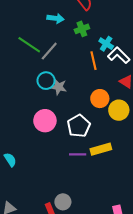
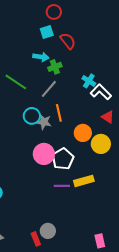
green cross: (82, 29) -> (55, 67), moved
gray line: (49, 51) -> (49, 89), moved
orange line: (93, 61) -> (59, 113), moved
pink circle: (45, 121) -> (44, 154), moved

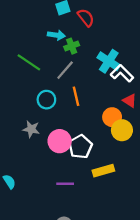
cyan cross: (89, 81) -> (109, 61), size x1.5
gray star: (44, 122) -> (31, 129), moved
orange circle: (83, 133) -> (112, 117), moved
purple line: (62, 186) -> (65, 184), moved

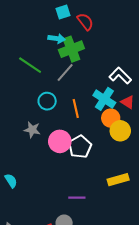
green cross: (72, 46) -> (71, 49), size x1.6
cyan cross: (109, 61) -> (104, 99), moved
orange line: (76, 96) -> (76, 109), moved
yellow rectangle: (103, 171) -> (118, 180), moved
purple line: (65, 184) -> (77, 198), moved

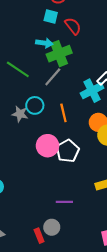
cyan square: (63, 12) -> (51, 16), turned 32
cyan cross: (104, 99) -> (92, 91), moved, turned 30
gray star: (32, 130) -> (20, 114), moved

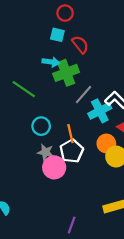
gray line: (53, 77) -> (84, 95), moved
gray star: (20, 114) -> (45, 152), moved
white pentagon: (68, 151) -> (72, 151), moved
purple line: (64, 202) -> (72, 225), turned -70

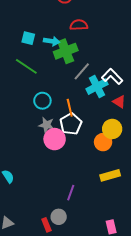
cyan square: (57, 35) -> (28, 38), moved
red semicircle: (80, 45) -> (79, 25), turned -54
orange circle: (106, 143) -> (103, 142), moved

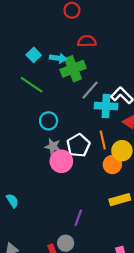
cyan square: (28, 38) -> (34, 55), turned 32
cyan cross: (97, 87) -> (106, 106), turned 30
orange line: (70, 108) -> (103, 140), moved

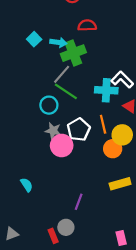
green line: (32, 85) -> (66, 91), moved
gray line: (90, 90) -> (62, 74), moved
cyan semicircle: (12, 201) -> (27, 185), moved

